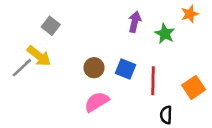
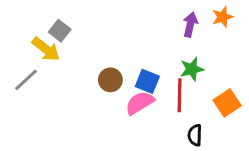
purple arrow: (135, 22) -> (190, 25), moved
green star: (165, 34) -> (192, 69), moved, turned 30
yellow arrow: (39, 56) -> (46, 49), moved
pink semicircle: (97, 102) -> (140, 103), moved

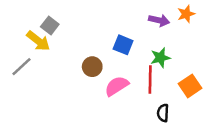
purple arrow: (190, 25) -> (159, 20), turned 90
blue square: (147, 81) -> (123, 45), moved

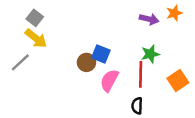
gray square: (50, 26) -> (35, 18), moved
blue square: (123, 45) -> (101, 54), moved
pink semicircle: (117, 86) -> (109, 80), turned -30
black semicircle: (163, 113) -> (137, 106), moved

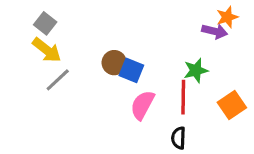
purple arrow: (149, 19) -> (215, 31), moved
gray line: (20, 62) -> (58, 80), moved
brown circle: (86, 62) -> (114, 63), moved

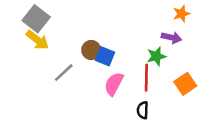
gray square: (45, 23) -> (36, 19), size x1.5
purple arrow: (215, 31) -> (171, 37), moved
gray line: (58, 80) -> (64, 73), moved

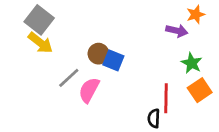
purple arrow: (171, 37) -> (177, 31), moved
green star: (156, 56) -> (192, 63), moved, turned -30
red line: (146, 78) -> (166, 98), moved
pink semicircle: (114, 84) -> (89, 90), moved

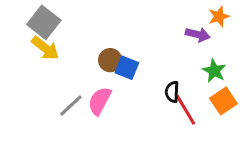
gray line: (69, 78) -> (71, 105), moved
red line: (166, 98) -> (186, 110), turned -32
black semicircle: (154, 118) -> (172, 92), moved

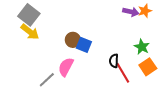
purple arrow: (198, 35) -> (131, 12), moved
gray line: (71, 105) -> (47, 80), moved

